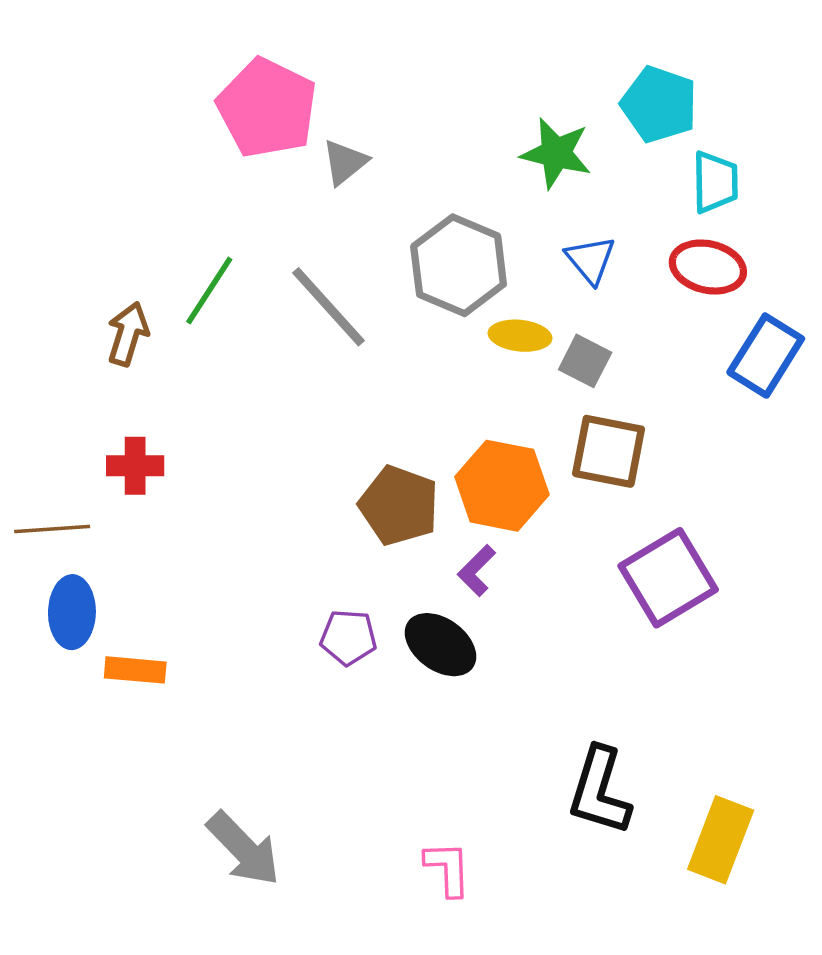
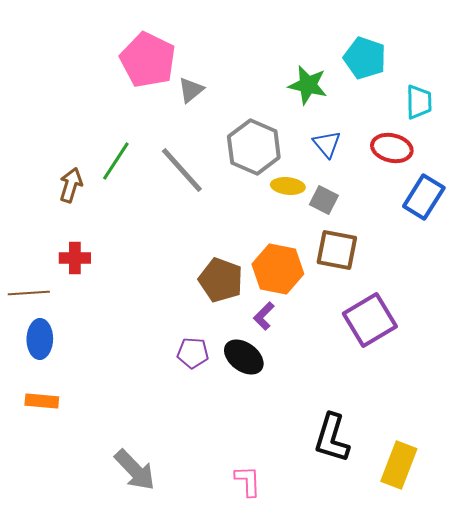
cyan trapezoid: (715, 182) -> (419, 102), moved
orange rectangle: (135, 670) -> (42, 401), moved

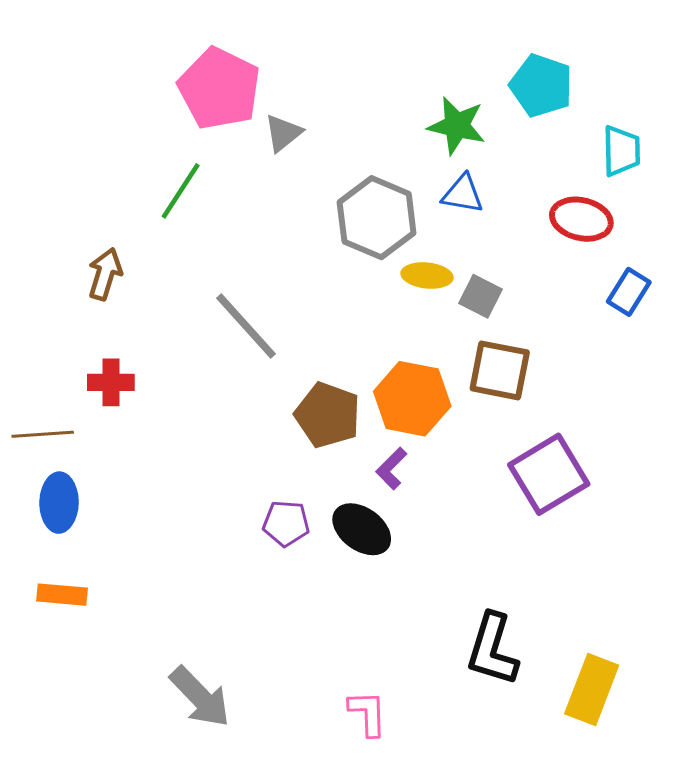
blue triangle: (327, 144) -> (463, 194), moved, turned -40
green line: (116, 161) -> (181, 191), moved
gray line: (182, 170) -> (246, 326), moved
blue rectangle: (424, 197) -> (629, 292), size x0.7

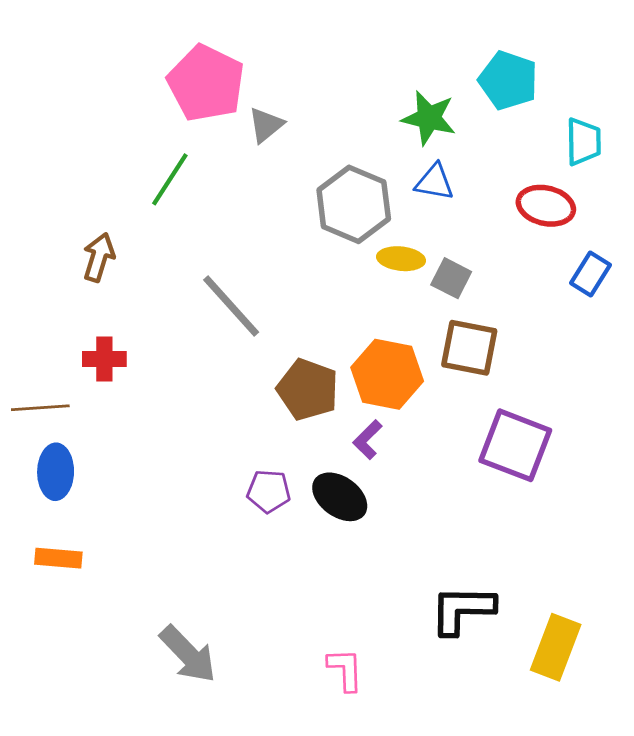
purple square: (549, 474) -> (515, 445), turned -38
black L-shape: (492, 649) -> (462, 610), turned 74

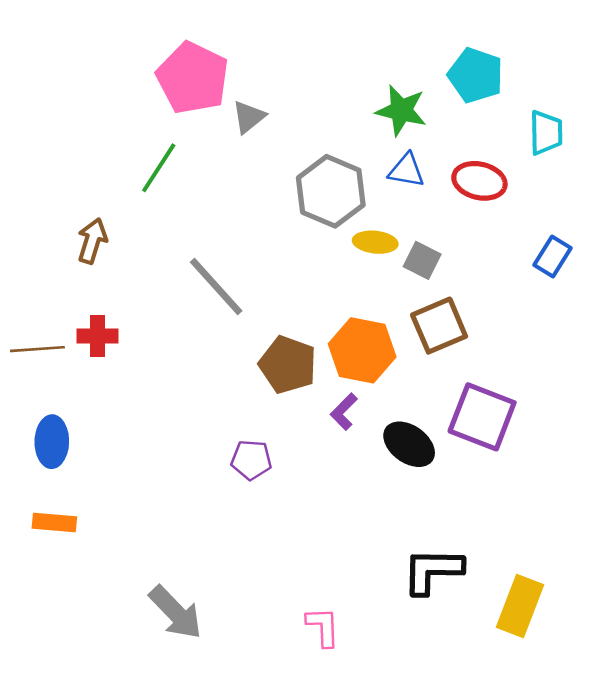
red ellipse: (546, 206) -> (479, 181), moved
brown square: (469, 348) -> (439, 326), turned -34
brown line: (40, 408) -> (37, 349), moved
black ellipse: (340, 497) -> (409, 444), moved

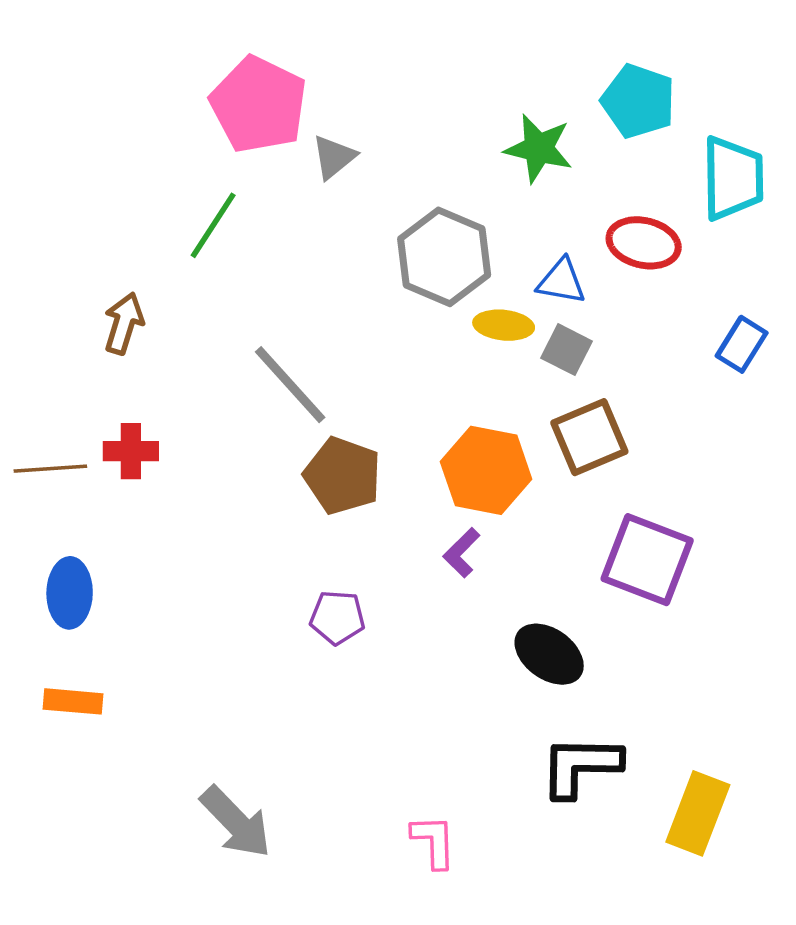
cyan trapezoid: (546, 133) -> (733, 178), size x1.4
blue triangle: (406, 170) -> (561, 281), moved
brown pentagon: (288, 365) -> (343, 476), moved
black ellipse: (409, 444) -> (549, 654), moved

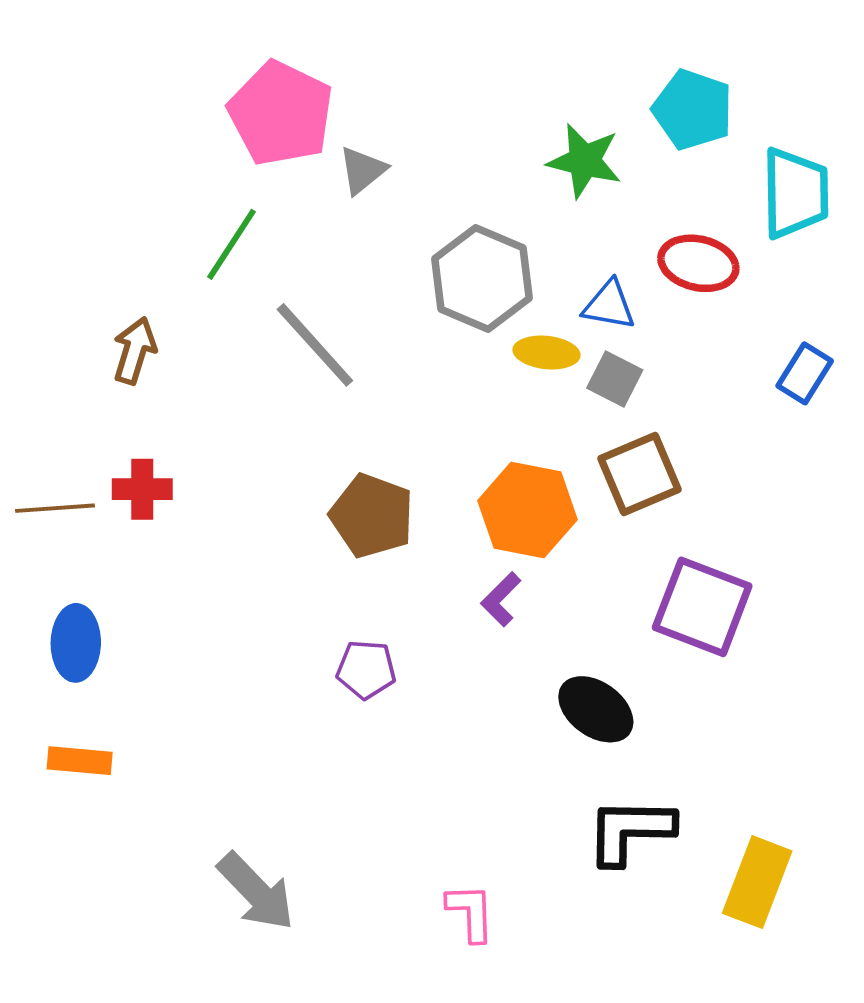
gray line: (290, 385) -> (315, 345), moved

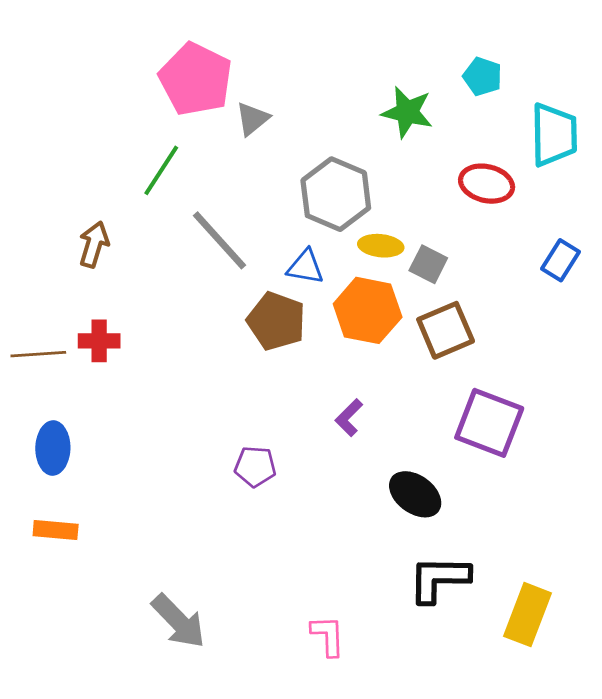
cyan pentagon: (693, 110) -> (483, 76), size x0.7
blue triangle: (609, 305) -> (305, 267), moved
orange hexagon: (528, 510) -> (368, 310), moved
brown pentagon: (372, 516) -> (276, 321), moved

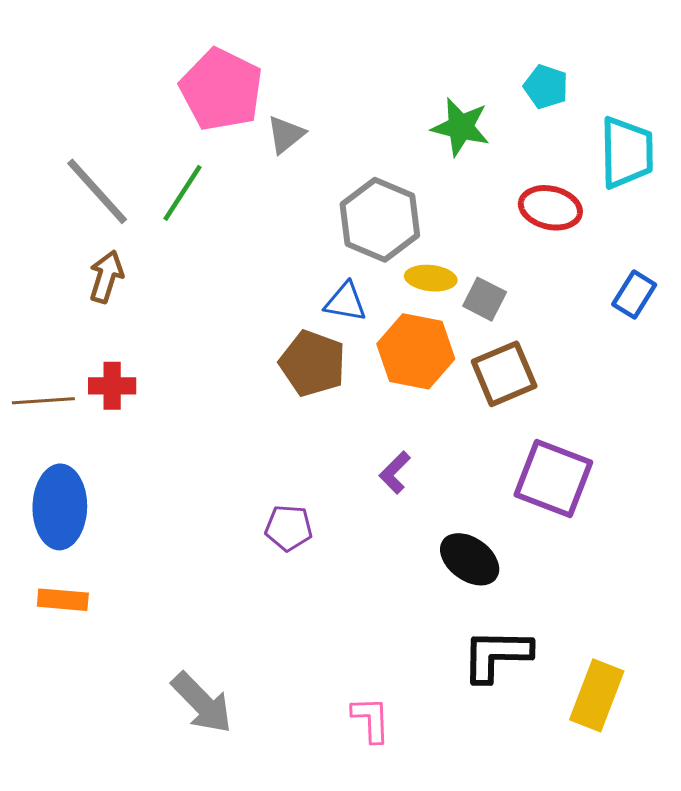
gray line: (219, 240) -> (97, 191), moved
blue ellipse: (53, 448) -> (60, 507), size x1.4

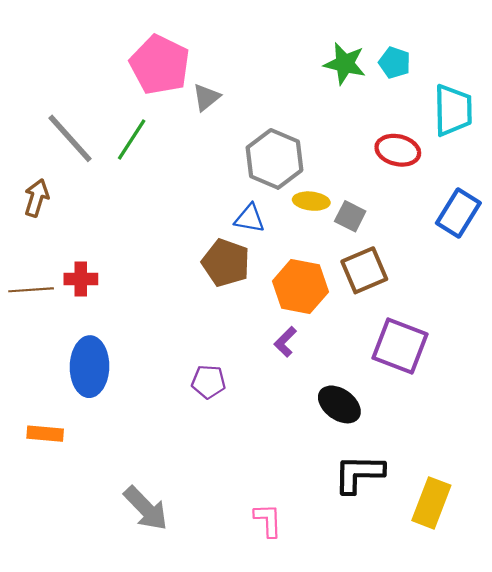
green star: (461, 127) -> (345, 64), moved
brown arrow: (106, 277) -> (36, 198), moved
blue rectangle: (634, 295) -> (458, 213), size x1.4
orange hexagon: (416, 351) -> (300, 287), moved
blue ellipse: (60, 507) -> (89, 367), moved

